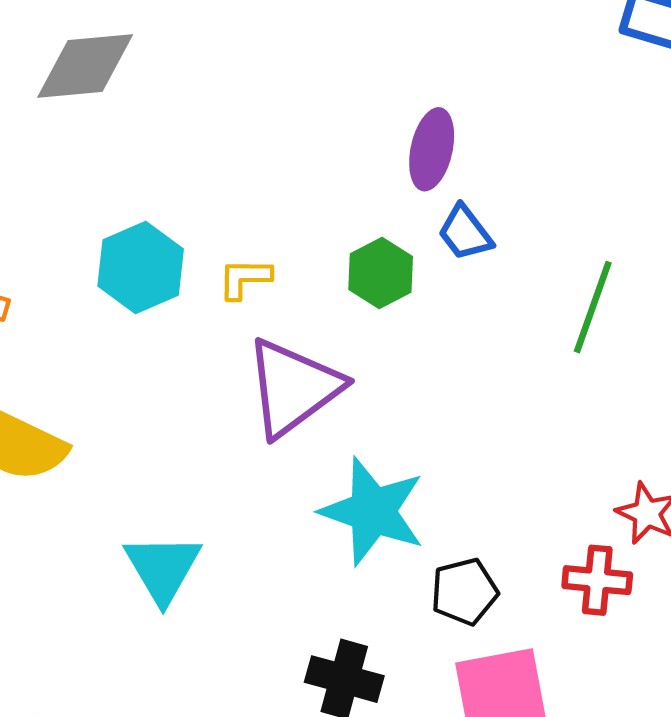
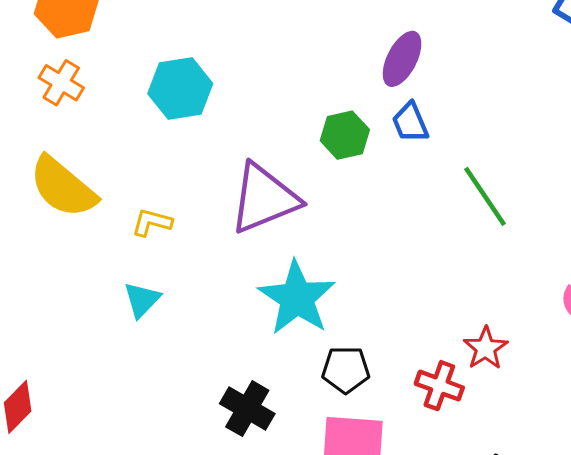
yellow L-shape: (245, 278) -> (152, 222), moved
green line: (593, 307) -> (485, 196), turned -68
cyan triangle: (163, 568) -> (142, 300), size x0.7

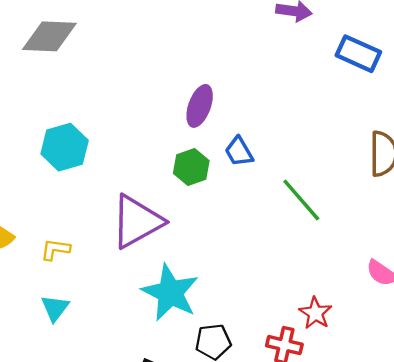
purple ellipse: (402, 59) -> (200, 106), moved

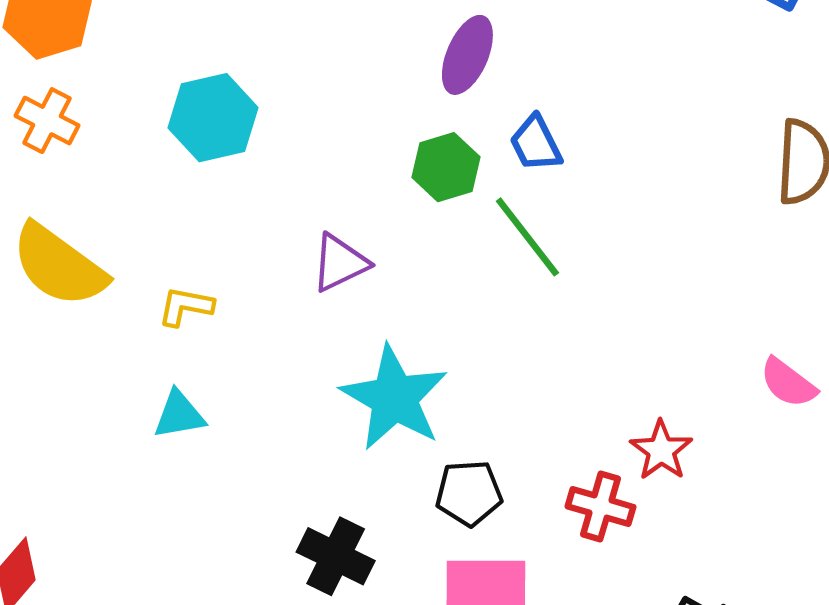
green line: (301, 200) -> (527, 237), moved
purple triangle: (137, 222) -> (340, 263), size x0.6
cyan triangle: (55, 308) -> (179, 415), turned 40

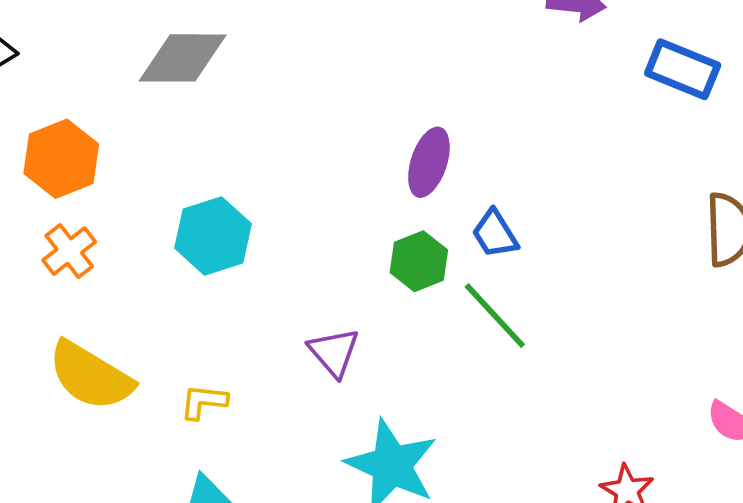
orange cross: (47, 121) -> (69, 251), turned 30
purple triangle: (340, 263) -> (334, 352), turned -40

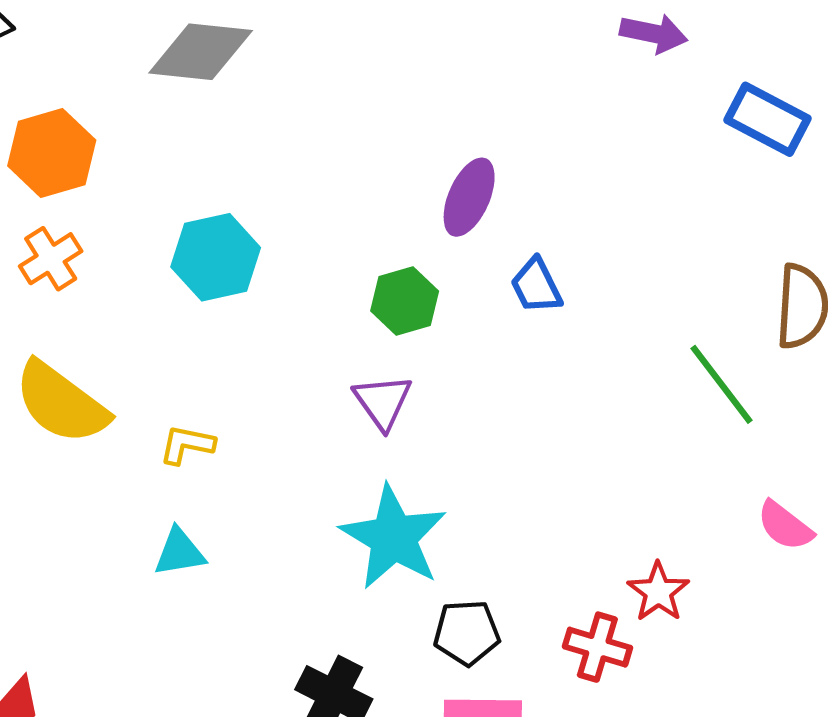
green hexagon: (419, 261) -> (405, 301), moved
green line: (495, 316) -> (722, 384), moved
purple triangle: (334, 352) -> (383, 402), moved

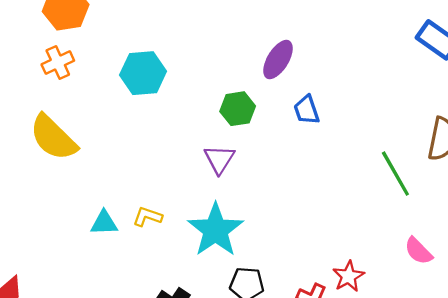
yellow L-shape: (187, 445) -> (147, 217), moved

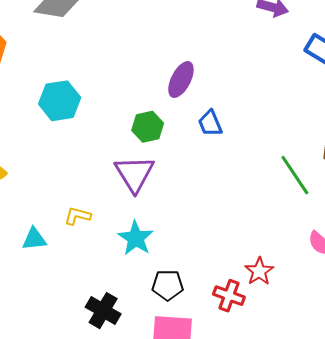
purple triangle: (219, 159) -> (134, 174), size x1.4
yellow L-shape: (147, 217) -> (77, 216), moved
cyan star: (216, 230) -> (136, 238), size x0.7

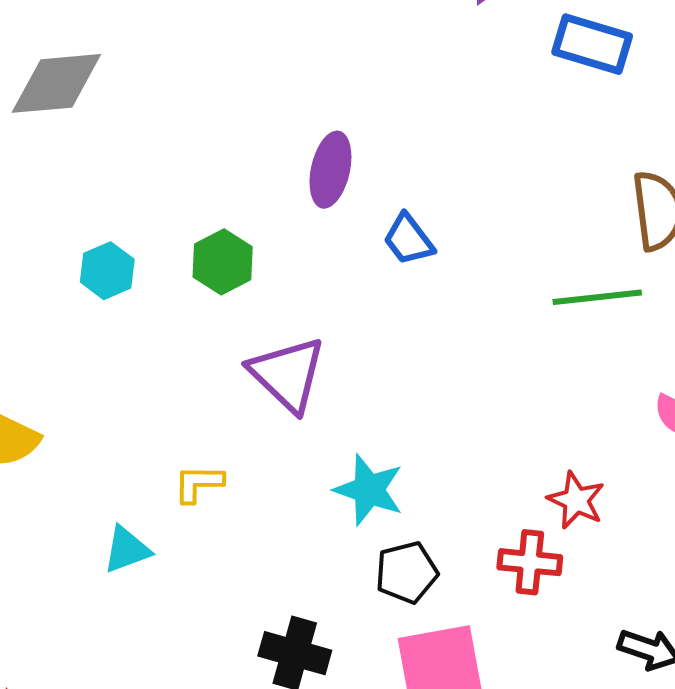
cyan hexagon: (60, 101) -> (107, 271), size x0.7
green hexagon: (148, 127) -> (223, 262), moved
green line: (295, 175) -> (597, 297), turned -48
cyan star: (136, 238) -> (369, 490), moved

